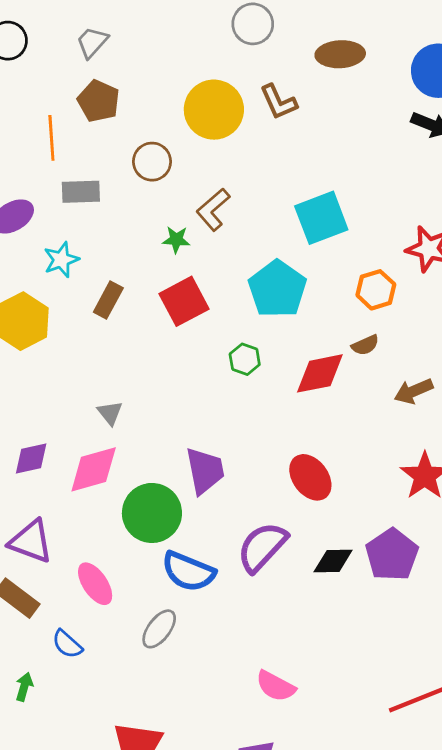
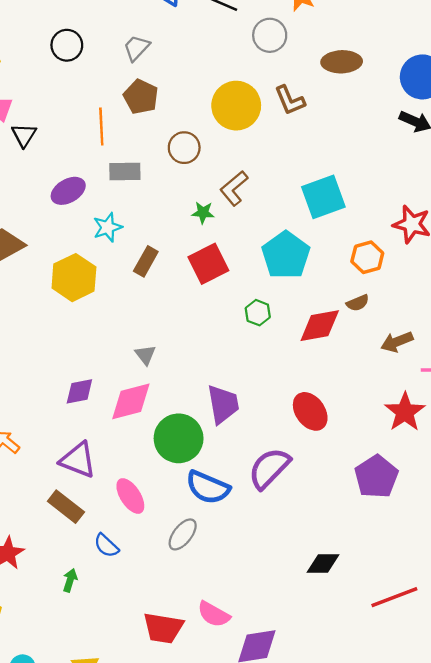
black diamond: (333, 561) -> (323, 564), moved
pink semicircle: (276, 686) -> (214, 614), moved

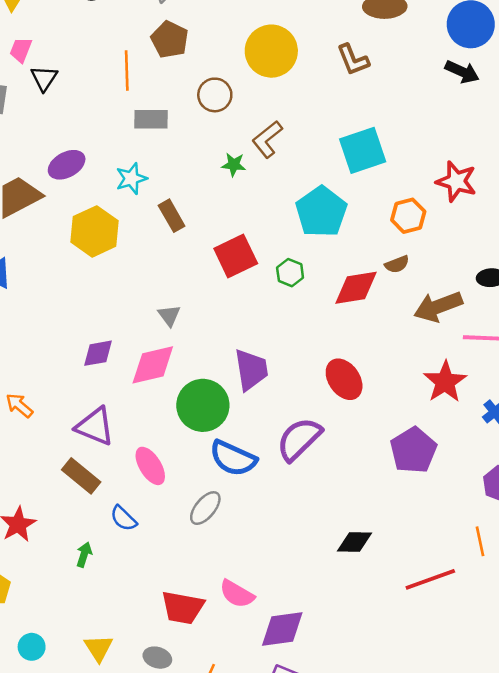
brown L-shape: (290, 100) -> (353, 60), moved
purple ellipse: (68, 191) -> (67, 165), moved
brown rectangle: (146, 261) -> (172, 216), turned -60
red square: (208, 264) -> (236, 256), moved
brown arrow: (397, 342) -> (438, 307), size x1.4

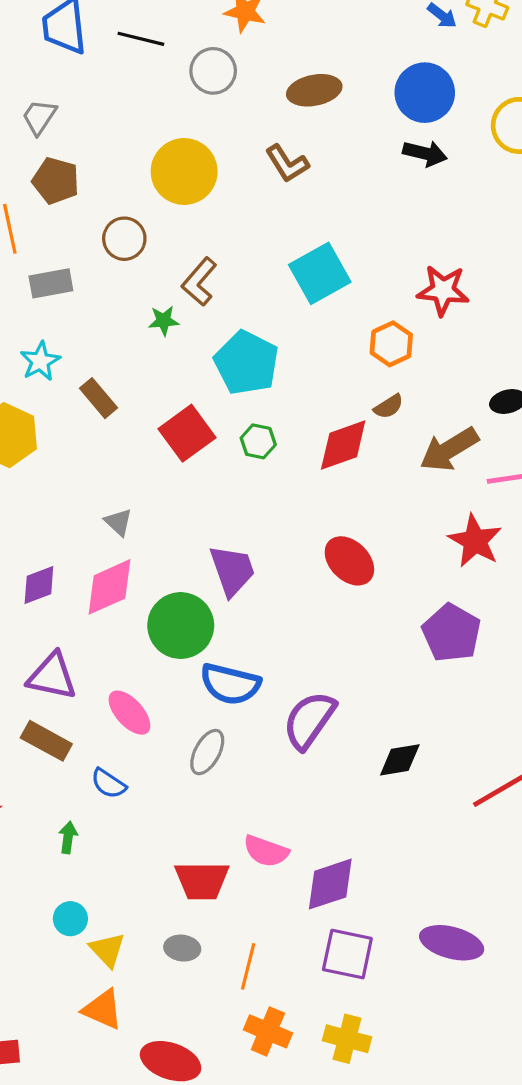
cyan pentagon: (321, 212) -> (246, 363), moved
purple semicircle: (299, 439) -> (309, 720), moved
cyan circle: (32, 647) -> (70, 919), moved

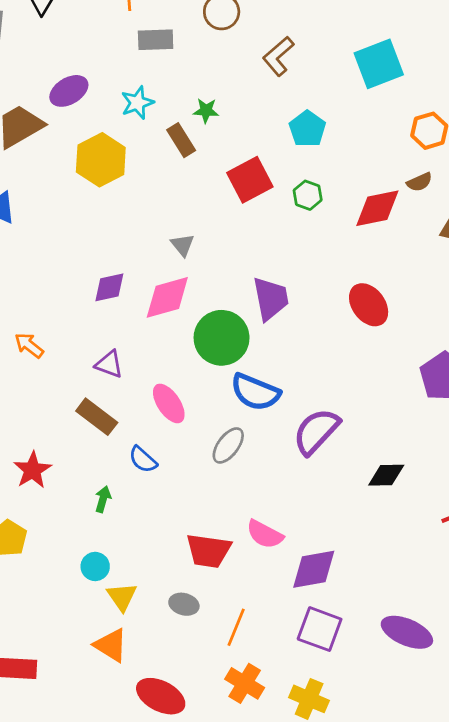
green star: (164, 321) -> (206, 111), moved
cyan pentagon: (246, 363) -> (307, 129), size x0.7
purple triangle: (52, 676) -> (109, 364), size x0.7

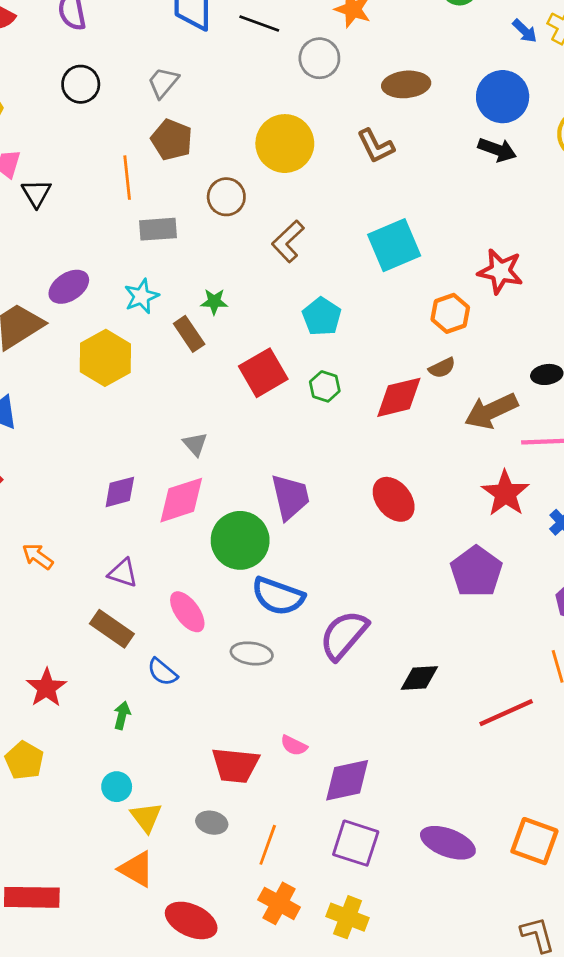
gray ellipse: (228, 445) -> (252, 653), turned 63
pink semicircle: (265, 534) -> (294, 746), size x0.7

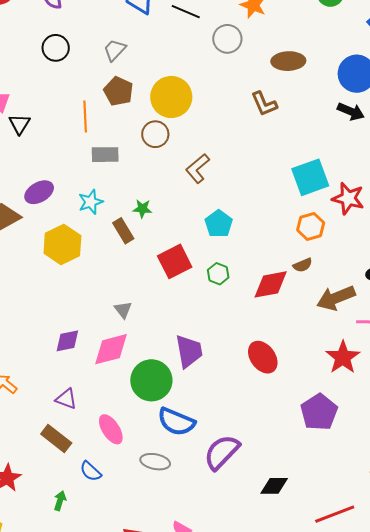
yellow circle: (285, 144) -> (171, 97), moved
cyan square: (394, 245) -> (310, 177), moved

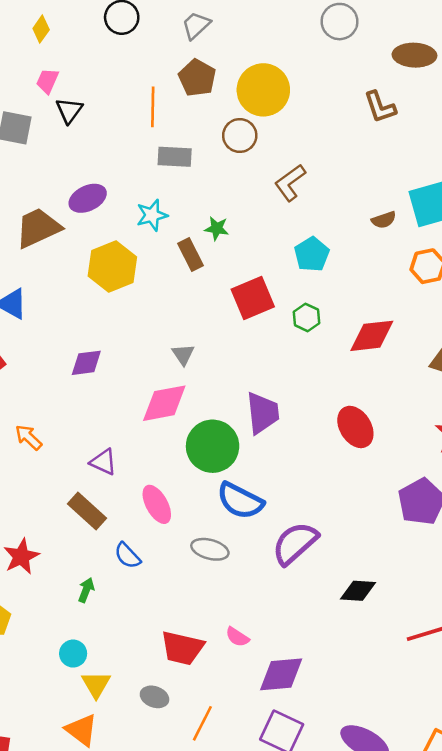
brown semicircle: (303, 265) -> (384, 220), moved
purple diamond: (67, 341) -> (86, 363), moved

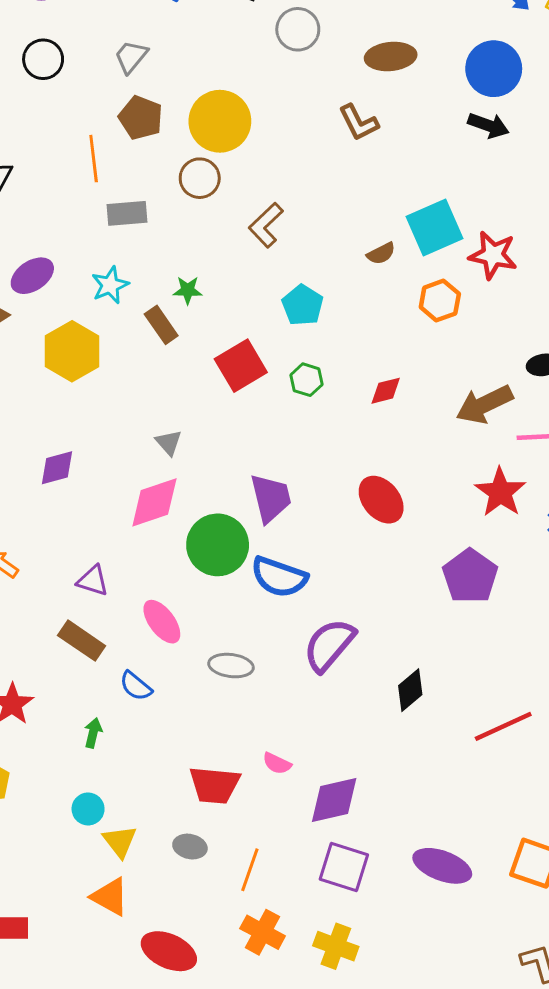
red diamond: (372, 336) -> (386, 391), size x0.6
blue semicircle: (240, 501) -> (279, 577), moved
black diamond: (358, 591) -> (410, 690), turned -36

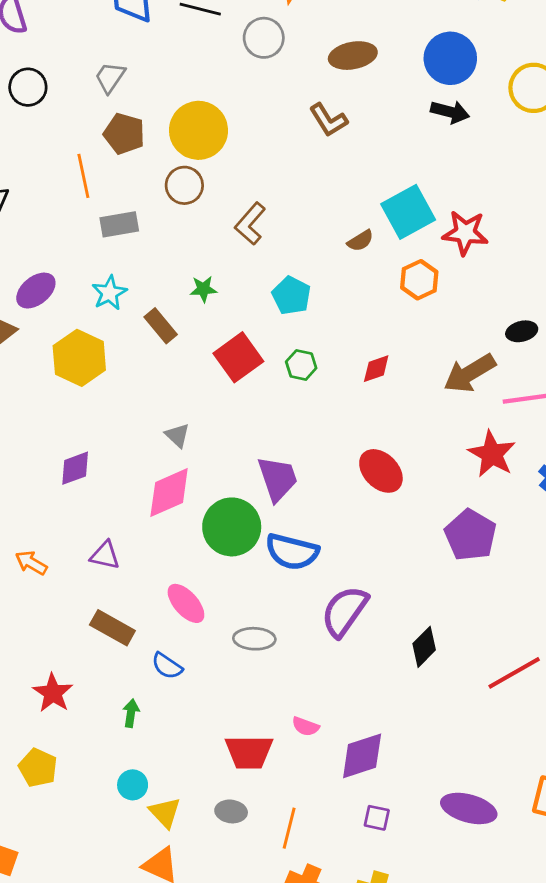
green star: (188, 290) -> (203, 289), moved
purple triangle: (93, 581) -> (105, 555), moved
purple square: (344, 867) -> (377, 818), size x0.6

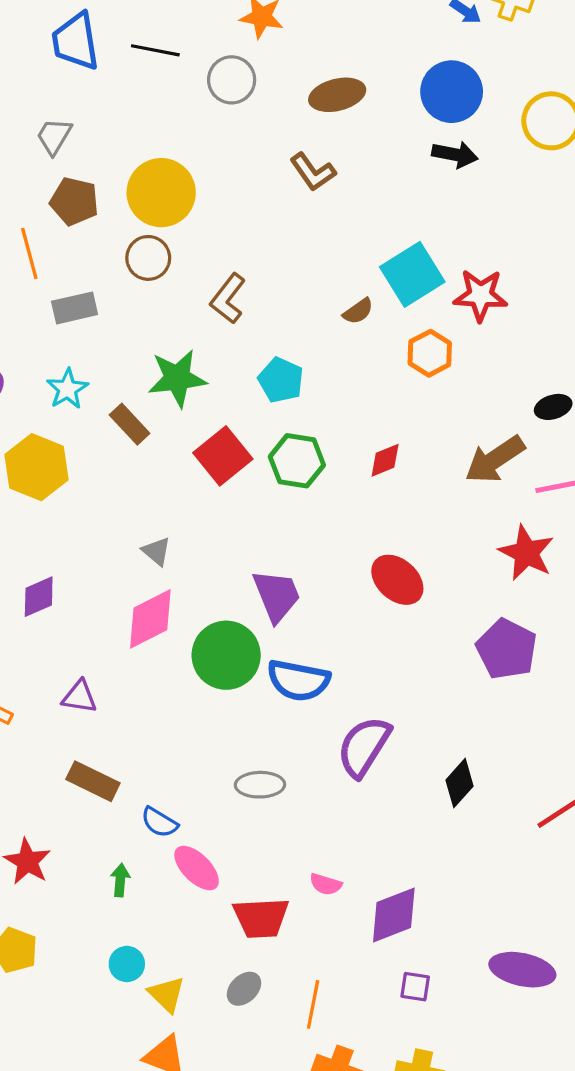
green star: (203, 289) -> (177, 378), size x1.8
green hexagon: (301, 365) -> (297, 461), size x1.5
pink ellipse: (186, 603) -> (197, 868), moved
gray ellipse: (231, 811) -> (244, 989), turned -48

